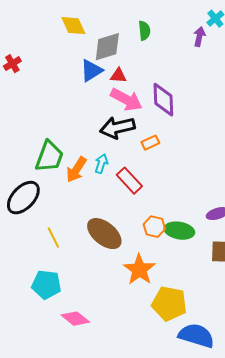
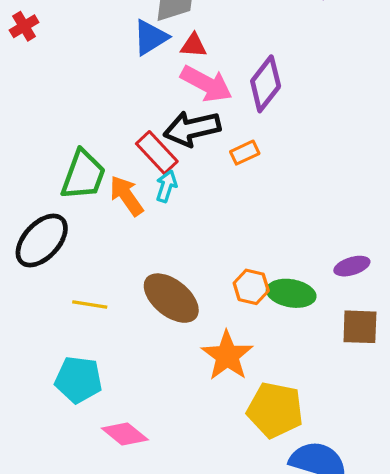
purple diamond: (163, 100) -> (266, 84), turned 40
orange arrow: (76, 170) -> (126, 196), turned 112
red rectangle: (129, 181) -> (157, 153), moved
yellow line: (53, 238) -> (90, 304), turned -55

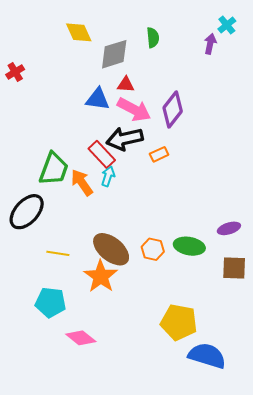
blue triangle: (150, 37) -> (98, 99), moved, turned 40
orange hexagon: (251, 287) -> (153, 249), moved
orange star: (227, 356) -> (101, 276), moved

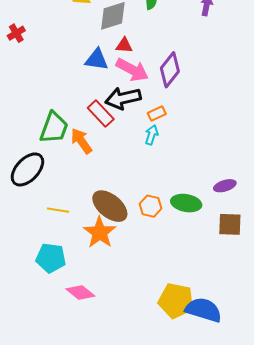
cyan arrow: (108, 176) -> (152, 135), moved
yellow pentagon: (179, 322) -> (176, 301), moved

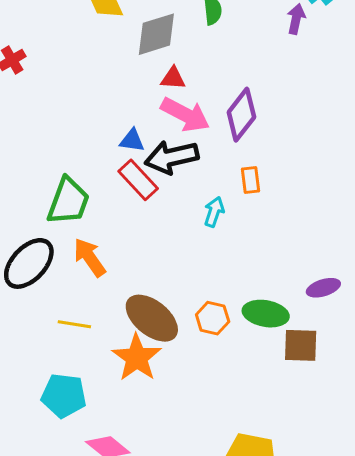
blue triangle: (97, 60) -> (132, 140), moved, size x0.7
orange rectangle: (157, 114) -> (250, 180), moved, turned -72
orange arrow: (81, 141) -> (90, 257), moved
brown square: (230, 224) -> (301, 345), moved

